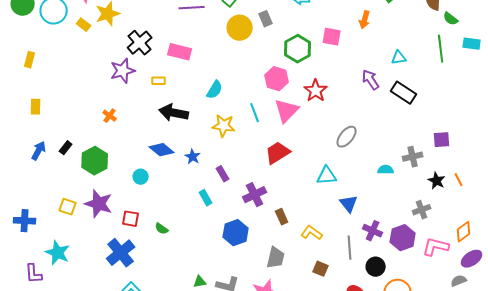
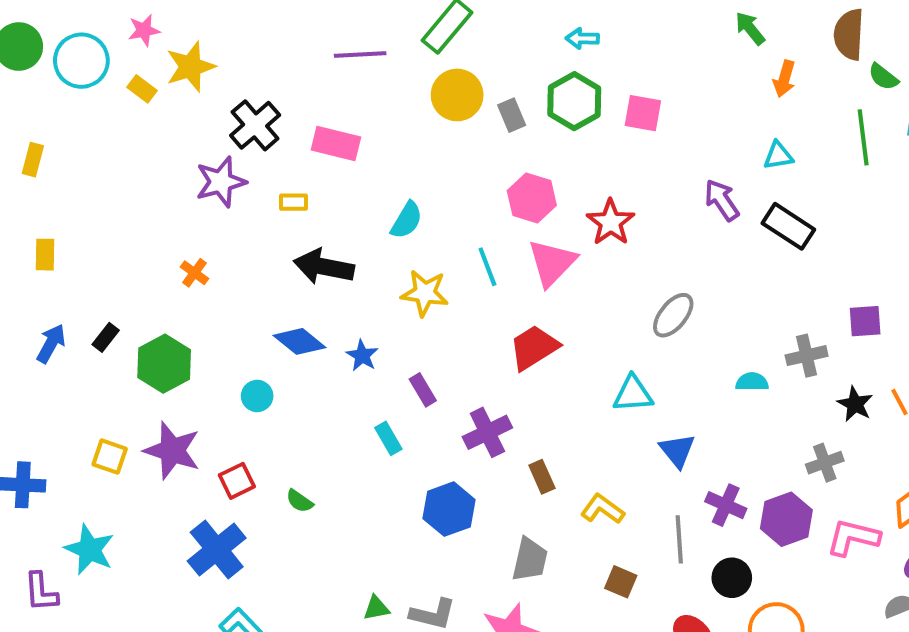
gray rectangle: (266, 19) -> (512, 115), moved
orange arrow: (365, 20) -> (784, 79), moved
green hexagon: (298, 49) -> (574, 101), moved
red square: (131, 219) -> (237, 481), turned -36

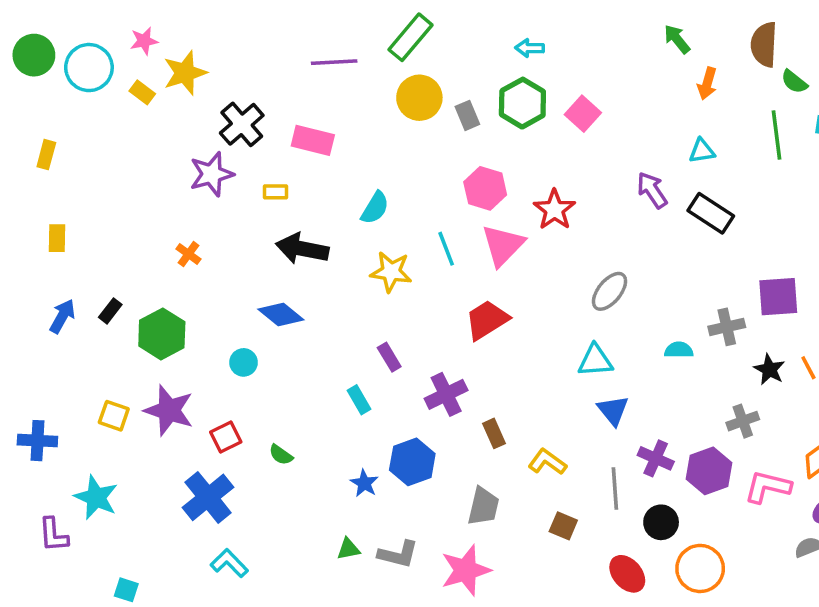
pink square: (643, 113) -> (583, 114), turned 32
purple square: (865, 321) -> (778, 297), size x1.4
blue star: (362, 356) -> (364, 483), moved
cyan triangle: (633, 394) -> (595, 361), moved

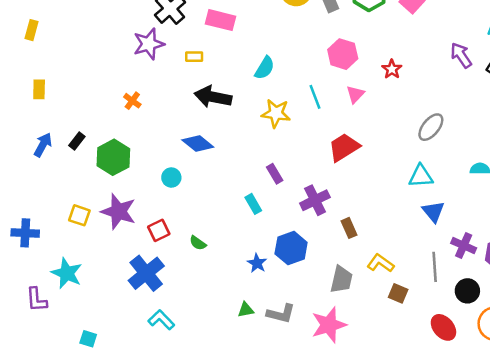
red star: (554, 210) -> (392, 69), size x0.7
pink triangle: (503, 245) -> (355, 94), size x0.6
yellow L-shape: (547, 462) -> (380, 263), moved

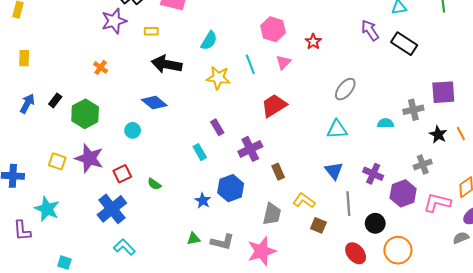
blue triangle: (433, 212) -> (334, 171), moved
purple cross: (464, 246) -> (373, 174), moved

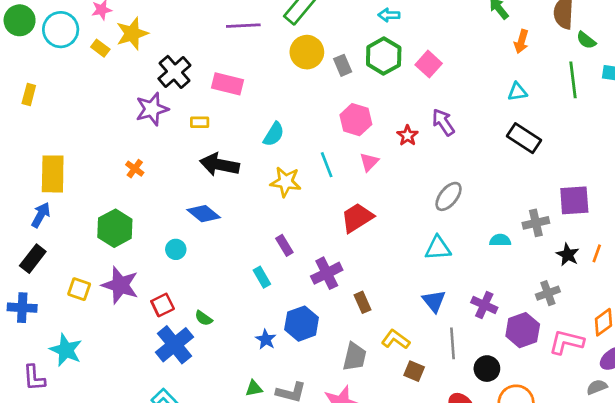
purple arrow: (370, 30) -> (443, 122), moved
yellow rectangle: (24, 58) -> (53, 174), moved, size x1.8
black rectangle: (55, 100) -> (33, 259), moved, size x1.5
orange line: (461, 133) -> (597, 253), turned 48
blue cross: (112, 209) -> (174, 345), moved

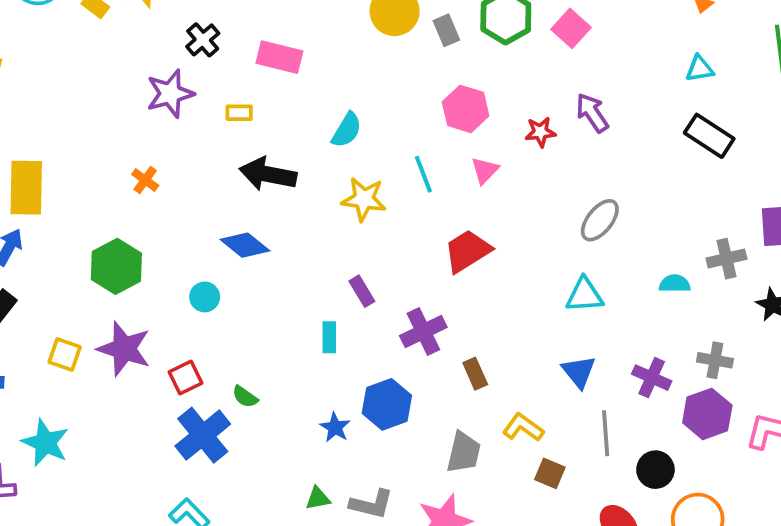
black cross: (174, 72) -> (203, 40), size x0.7
red star: (407, 136) -> (540, 132), turned 30
cyan rectangle: (262, 277) -> (329, 337), turned 30
gray cross: (548, 293) -> (715, 360), moved, turned 30

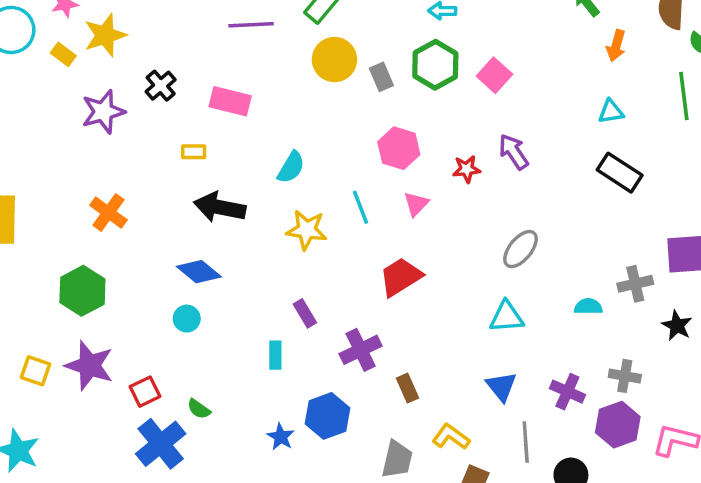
purple star: (170, 94) -> (103, 112), moved
orange cross: (145, 180) -> (108, 213), size x1.5
cyan circle: (205, 297) -> (187, 319), moved

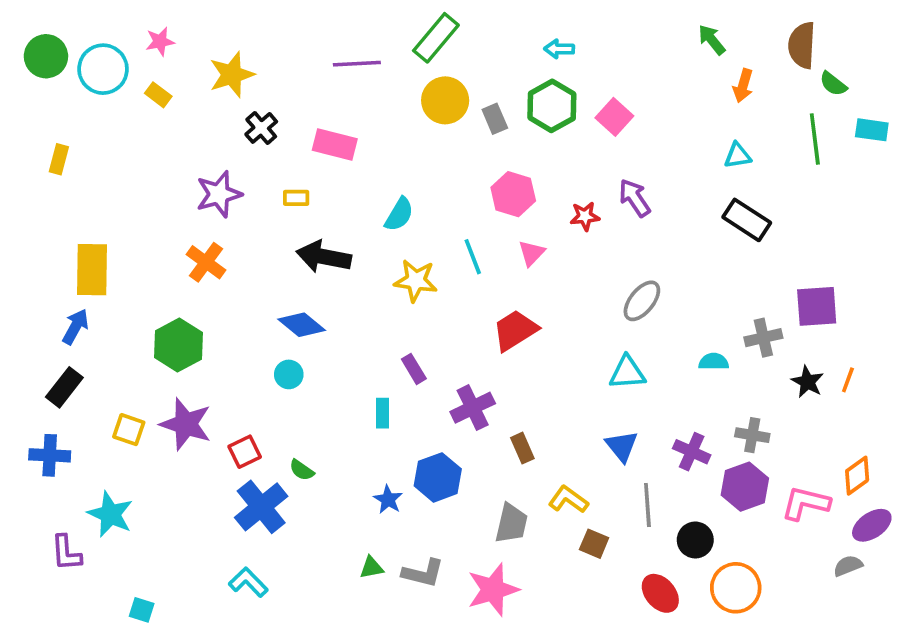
yellow star: (105, 35) -> (232, 75), moved
purple star: (103, 112) -> (219, 194), moved

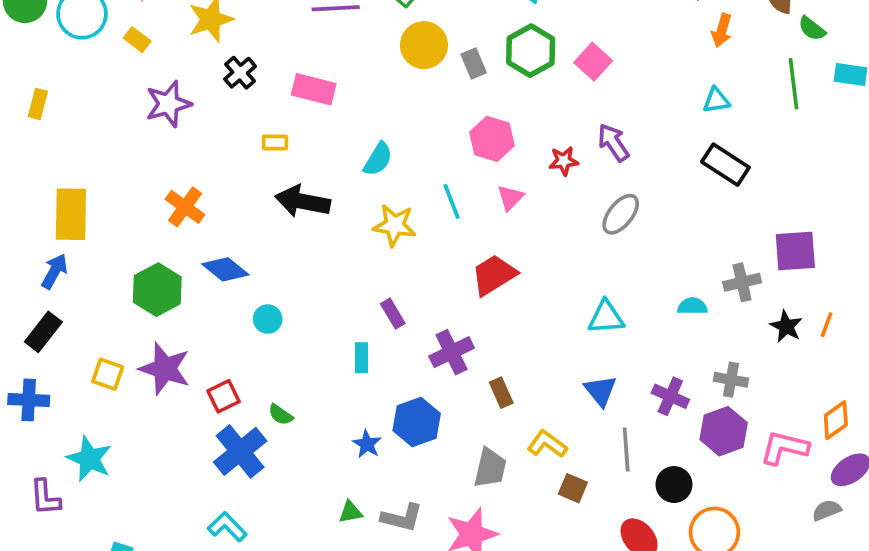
purple star: (219, 194) -> (168, 104), moved
gray ellipse: (642, 301) -> (621, 214), moved
blue diamond: (302, 325) -> (225, 269), moved

